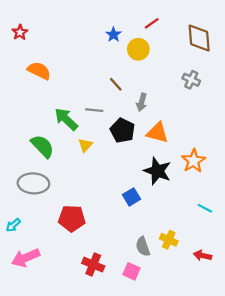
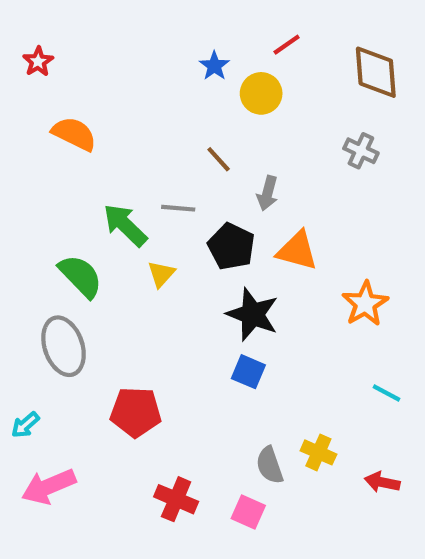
black star: (157, 171) -> (253, 314), moved
gray ellipse: (33, 183) -> (64, 346), turned 68
blue square: (132, 197) -> (248, 372), turned -36

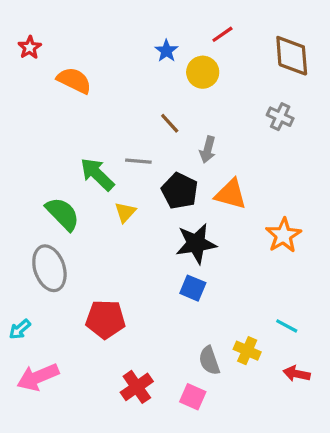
orange semicircle: (74, 134) -> (74, 80), moved
black star: (253, 314) -> (196, 244), turned -30
cyan line: (386, 393) -> (287, 326), moved
red cross: (176, 499) -> (137, 387), turned 32

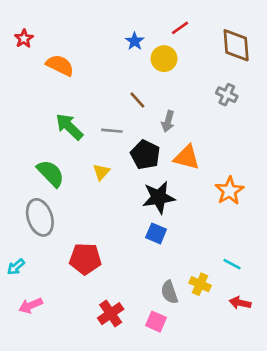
green arrow: (97, 174) -> (69, 127), moved
pink arrow: (38, 377) -> (31, 306), size x0.7

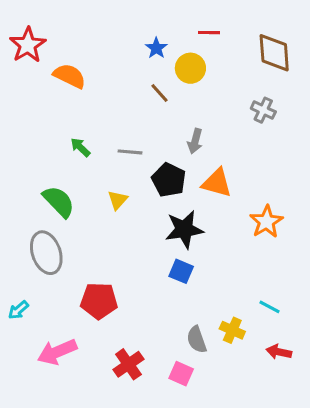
red line: (180, 28) -> (209, 33), turned 36
red star: (24, 39) -> (28, 45), size x1.6
brown line: (137, 100) -> (159, 93), moved
green arrow: (69, 127) -> (80, 147), size x0.6
pink arrow: (31, 306) -> (57, 352), moved, size x1.4

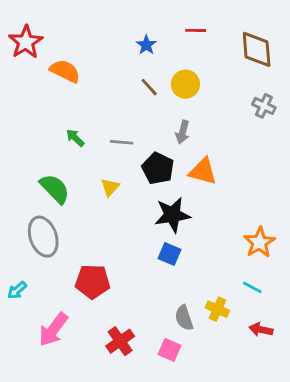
yellow circle: (190, 68) -> (185, 84), moved
gray cross: (263, 110) -> (264, 106), moved
orange star: (266, 222) -> (260, 242), moved
pink arrow: (57, 352) -> (53, 330), turned -30

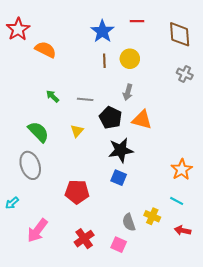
blue star: (146, 45) -> (102, 31), size x1.6
brown line: (149, 87) -> (104, 61), turned 40
red pentagon: (93, 282) -> (77, 192), moved

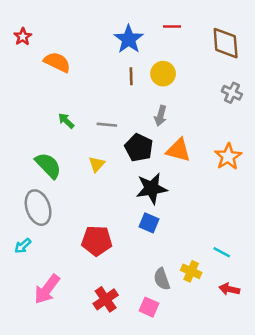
red star: (18, 29) -> (23, 37), size x0.6
orange star: (182, 169) -> (228, 157), moved
cyan arrow: (12, 203) -> (23, 246), moved

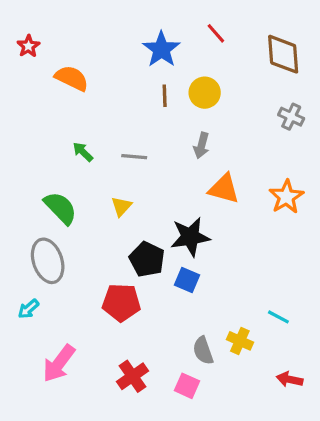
red line: (172, 26) -> (216, 33), turned 48
black pentagon: (139, 148) -> (147, 259), moved
red arrow: (229, 289) -> (290, 379), moved

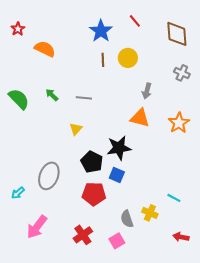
gray arrow: (201, 145) -> (147, 91), moved
green semicircle: (60, 208) -> (19, 99), moved
gray ellipse: (48, 261) -> (49, 176), moved, turned 40
red pentagon: (121, 302) -> (94, 194), moved
pink square: (187, 386) -> (117, 241), turned 35

